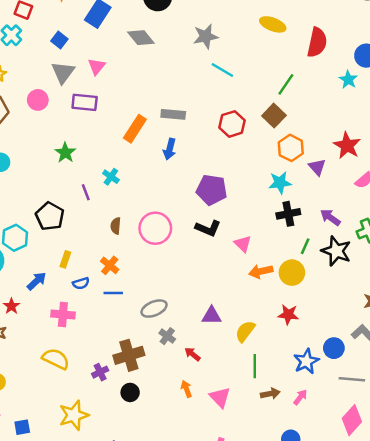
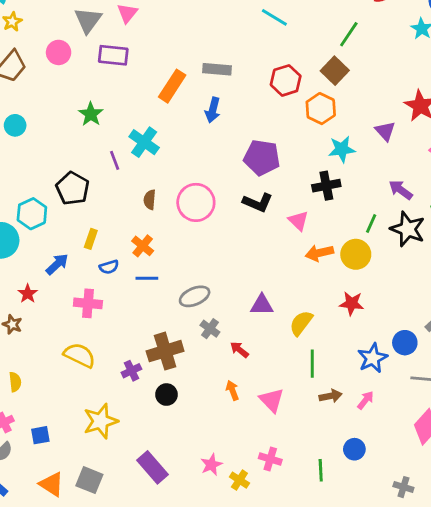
orange hexagon: (291, 148) -> (321, 109), moved
cyan cross: (111, 177) -> (144, 142), size x1.5
black cross: (288, 214) -> (326, 186), moved

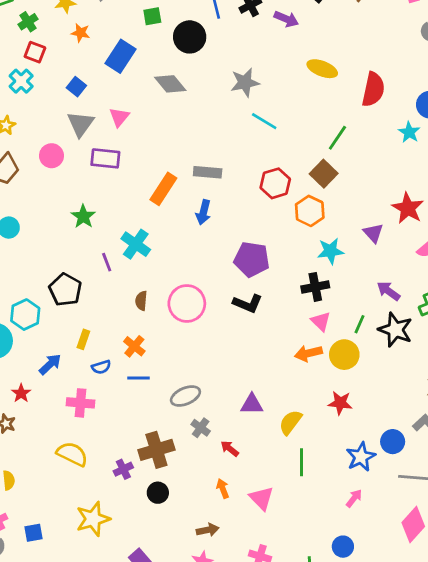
pink triangle: (298, 221) -> (321, 321), moved
brown arrow: (331, 396) -> (208, 530), moved

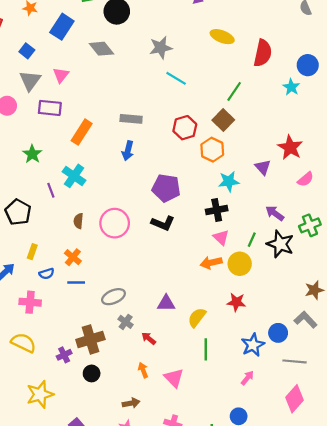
orange rectangle: (163, 189) -> (82, 132), moved

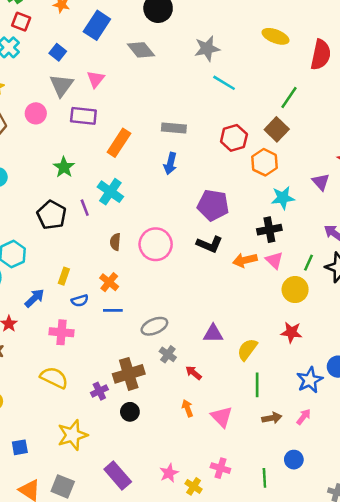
black pentagon: (18, 212) -> (52, 215), moved
orange arrow: (211, 263) -> (245, 260), moved
brown arrow: (131, 403) -> (272, 418), moved

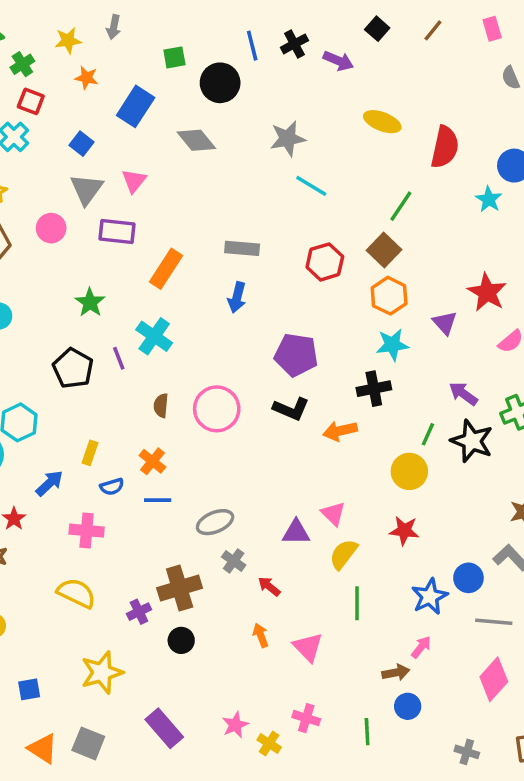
orange hexagon: (264, 162) -> (389, 296), moved
pink triangle: (274, 260) -> (333, 514), moved
brown arrow: (272, 418) -> (396, 672), moved

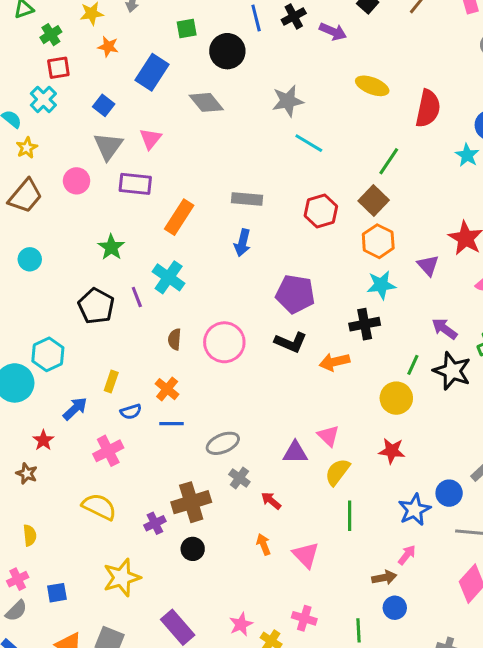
red square: (31, 101) -> (58, 68), turned -30
pink cross: (87, 531) -> (108, 451), turned -32

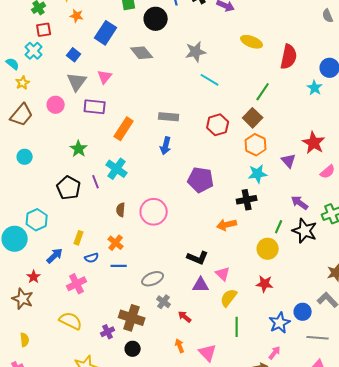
black L-shape: (291, 342) -> (198, 258), moved
brown star: (27, 473) -> (23, 299), size x1.5
brown cross: (191, 502) -> (132, 318), turned 35

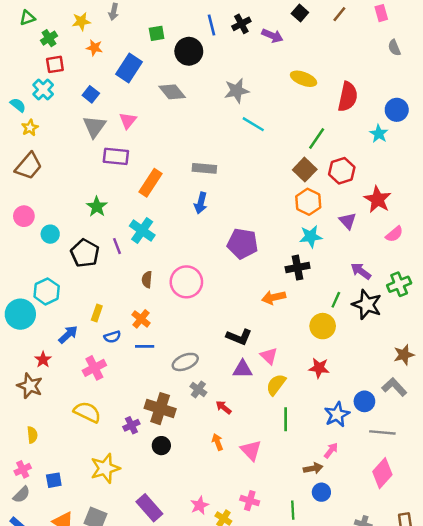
pink circle: (56, 105) -> (24, 216), moved
red hexagon: (218, 125) -> (342, 171), moved
cyan circle: (25, 157) -> (50, 234), moved

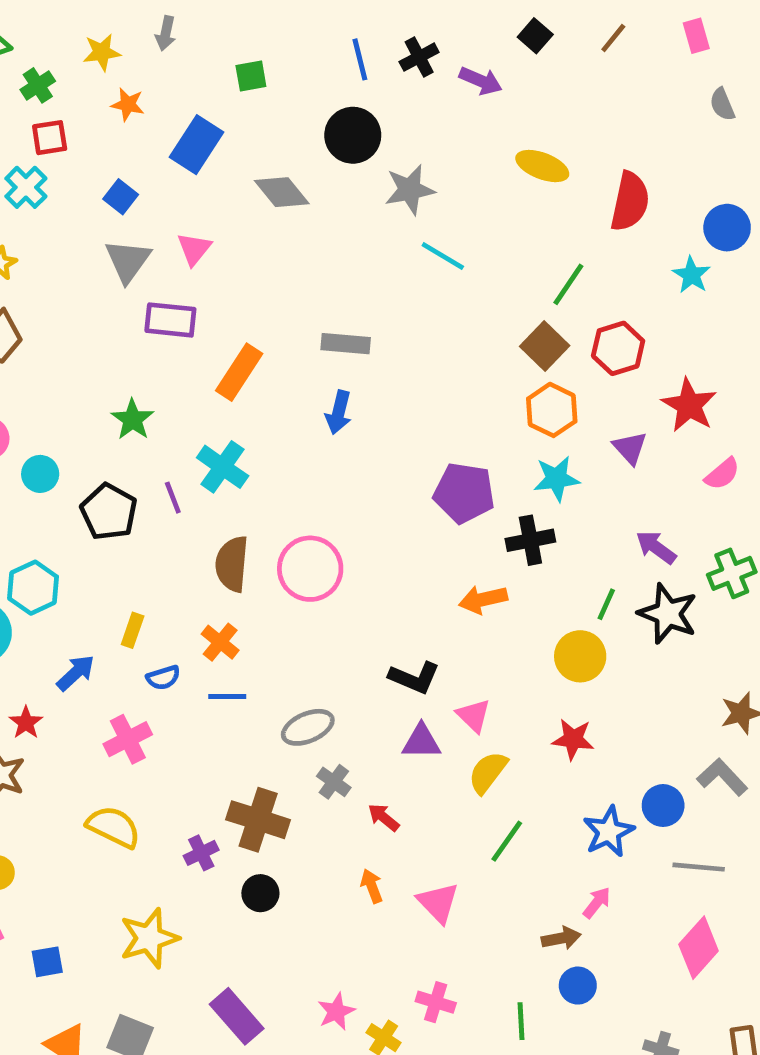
black circle: (189, 51) -> (353, 135), moved
purple pentagon: (243, 244) -> (464, 493), moved
brown semicircle: (147, 279) -> (232, 564), size x1.6
green line: (286, 419) -> (507, 841), turned 35

